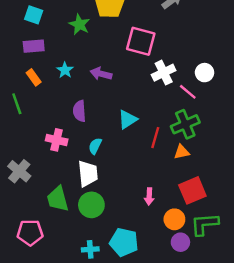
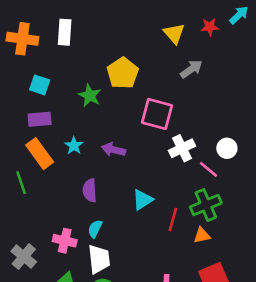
orange rectangle: (34, 77) -> (40, 154), size x1.6
pink cross: (57, 140) -> (65, 241), moved
cyan semicircle: (95, 146) -> (95, 229), moved

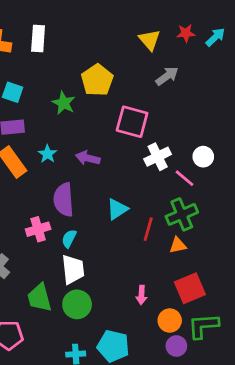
cyan arrow: (239, 15) -> (215, 37), moved
purple semicircle: (90, 190) -> (64, 200), size x1.4
pink cross: (65, 241) -> (38, 229), moved, turned -30

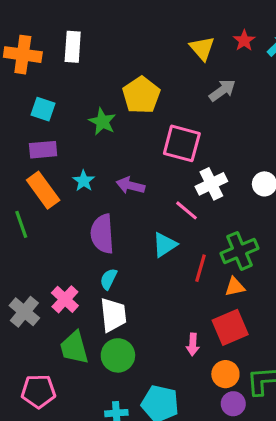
red star: (186, 33) -> (244, 41), turned -30
pink line: (184, 178) -> (186, 210), moved
pink cross: (38, 229) -> (65, 299), moved, turned -30
red square: (190, 288) -> (230, 327), moved

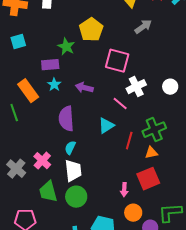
cyan square: (43, 109) -> (18, 42), moved, turned -35
purple rectangle: (43, 150) -> (50, 65), moved
orange circle: (225, 374) -> (133, 213), moved

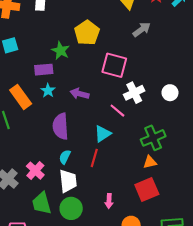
red line: (129, 141) -> (94, 158), moved
pink arrow: (124, 190) -> (109, 201), moved

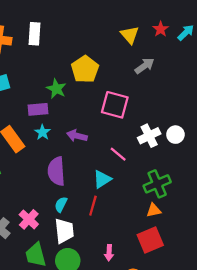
white cross: (134, 93) -> (149, 136), moved

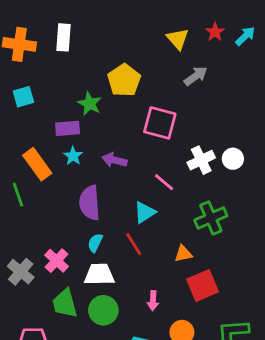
red line: (93, 206) -> (134, 244), turned -48
orange triangle: (154, 210) -> (183, 254), moved
white trapezoid: (64, 231) -> (99, 274), turned -85

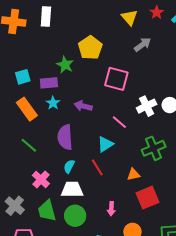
cyan square: (23, 97) -> (23, 77), moved
green line: (18, 195) -> (29, 145), moved, turned -30
gray cross: (21, 272) -> (15, 206), moved

